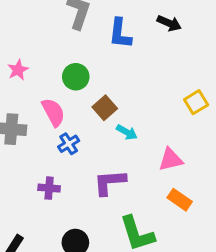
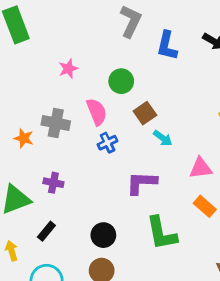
purple cross: (49, 188) -> (53, 183), moved

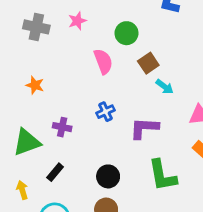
gray cross: (56, 123) -> (36, 27), moved
blue cross: (108, 143) -> (106, 112), moved

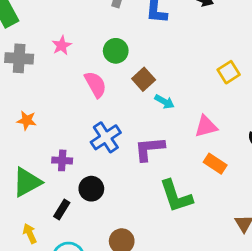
blue cross: (106, 112) -> (106, 137), size x1.5
black circle: (108, 176) -> (91, 189), moved

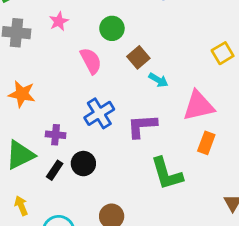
orange star: (27, 120) -> (22, 94), size x1.4
pink triangle: (206, 126) -> (199, 106), size x1.4
orange rectangle: (215, 164) -> (206, 143), turned 75
black rectangle: (62, 209) -> (55, 170), moved

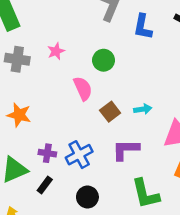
brown square: (138, 57) -> (110, 112), moved
cyan arrow: (158, 80) -> (143, 109), turned -42
blue cross: (99, 113) -> (79, 155), moved
black circle: (83, 164) -> (87, 197), moved

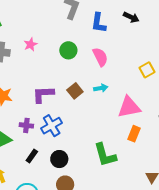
pink semicircle: (83, 88) -> (100, 57), moved
purple L-shape: (126, 150) -> (43, 94), moved
black rectangle: (45, 185) -> (32, 156), moved

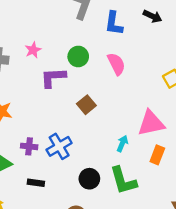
cyan arrow: (101, 88) -> (122, 144), moved, turned -56
purple L-shape: (43, 94) -> (53, 78), moved
black rectangle: (32, 156) -> (36, 183), turned 64
black circle: (59, 159) -> (89, 179), moved

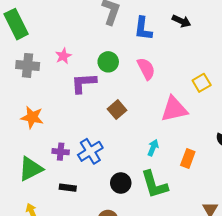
pink triangle: (151, 123) -> (174, 109), moved

